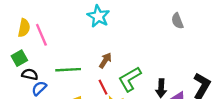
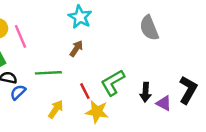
gray semicircle: (177, 21) -> (149, 28), moved, size x1.5
brown arrow: (105, 60) -> (76, 49), moved

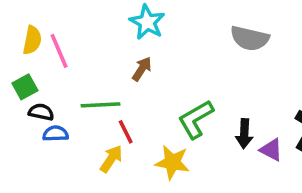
gray semicircle: (149, 28) -> (250, 38), turned -55
red line: (85, 91) -> (126, 132), moved
blue semicircle: (18, 92) -> (56, 134), turned 42

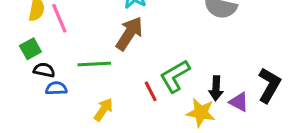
brown arrow: (142, 69) -> (129, 34), size x1.6
red line: (126, 132) -> (151, 91), moved
yellow star: (172, 162) -> (201, 113), moved

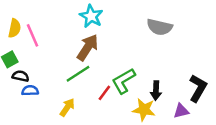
green line: (94, 64) -> (78, 74), moved, turned -30
red line: (151, 91) -> (104, 93), turned 63
purple triangle: (239, 102) -> (181, 111), moved, turned -42

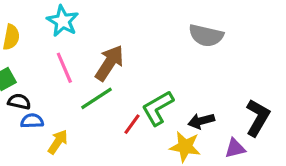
cyan star: (91, 16) -> (63, 21), moved
pink line: (32, 35) -> (64, 68), moved
black arrow: (156, 91) -> (201, 121), turned 72
yellow arrow: (67, 107) -> (58, 142), moved

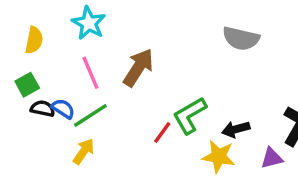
green line: (96, 98) -> (90, 115), moved
blue semicircle: (32, 121) -> (63, 109), moved, turned 35

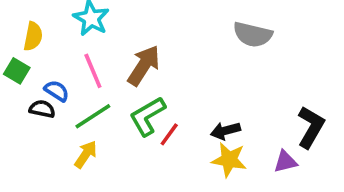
green square: (27, 85) -> (17, 71), moved, turned -30
blue semicircle: (63, 109) -> (57, 91), moved
green L-shape: (190, 115) -> (147, 116), moved
black arrow: (236, 129) -> (225, 131), moved

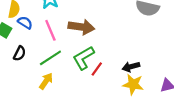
brown arrow: (144, 65) -> (81, 27), turned 65
blue semicircle: (57, 91) -> (25, 23), moved
black semicircle: (42, 109) -> (20, 53), turned 104

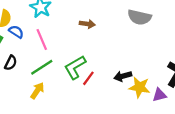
brown arrow: (81, 27) -> (87, 24), moved, size x0.6
yellow star: (133, 84) -> (139, 87), moved

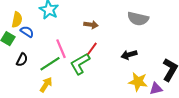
pink line: (42, 39) -> (61, 49), moved
black arrow: (123, 76) -> (129, 55), moved
red line: (88, 78) -> (92, 49), moved

